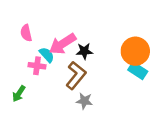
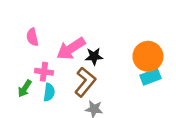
cyan semicircle: (47, 55) -> (49, 92), moved, turned 49
cyan rectangle: (138, 71) -> (151, 77), turned -54
green arrow: (19, 94) -> (25, 88), moved

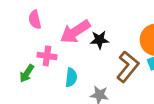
brown L-shape: (85, 82) -> (128, 67), moved
cyan semicircle: (49, 92) -> (71, 77), moved

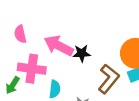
pink arrow: (75, 32) -> (59, 46), turned 60
pink cross: (47, 56) -> (32, 69), size x1.5

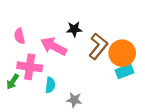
black star: (82, 53) -> (74, 29), moved
brown L-shape: (109, 79) -> (98, 46), moved

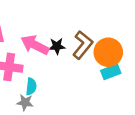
black star: (74, 29) -> (57, 46), moved
gray star: (74, 100) -> (25, 102), moved

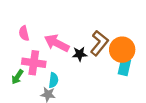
black star: (57, 46) -> (80, 54), moved
cyan rectangle: (111, 72) -> (124, 67), turned -56

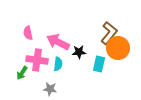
brown L-shape: (99, 43) -> (109, 33), moved
cyan rectangle: (124, 67) -> (99, 64), moved
cyan semicircle: (53, 80) -> (58, 64), moved

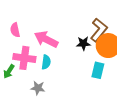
black star: (79, 52) -> (83, 43), moved
cyan rectangle: (99, 64) -> (98, 70), moved

